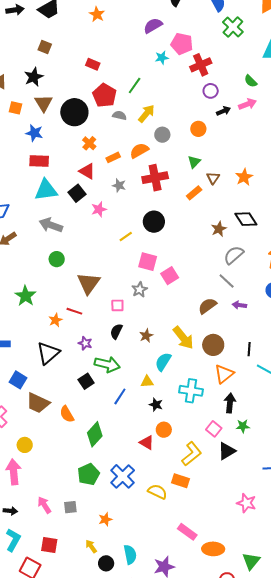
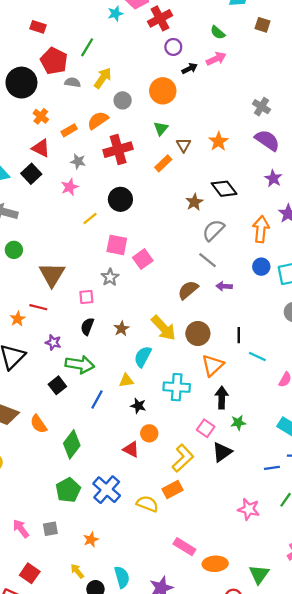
orange circle: (198, 129) -> (163, 91), size x1.5
pink star: (99, 209) -> (70, 187), moved
orange rectangle: (181, 481) -> (172, 490), turned -42
red square: (49, 545) -> (30, 573), turned 30

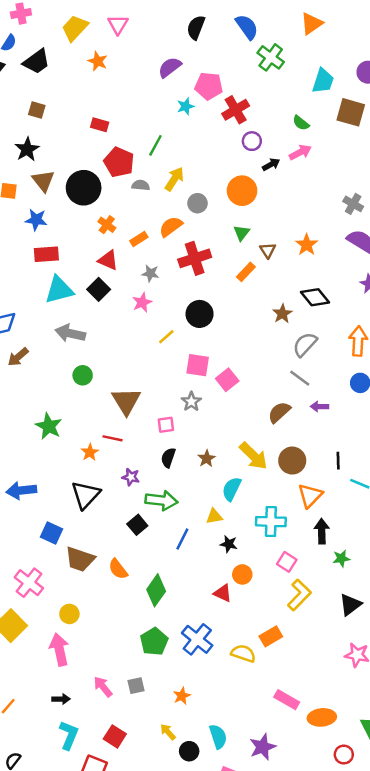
brown square: (263, 25) -> (351, 112), size x1.6
pink square: (206, 428) -> (287, 562), moved
black triangle: (222, 452) -> (350, 605), moved
yellow L-shape: (183, 458) -> (299, 595), moved

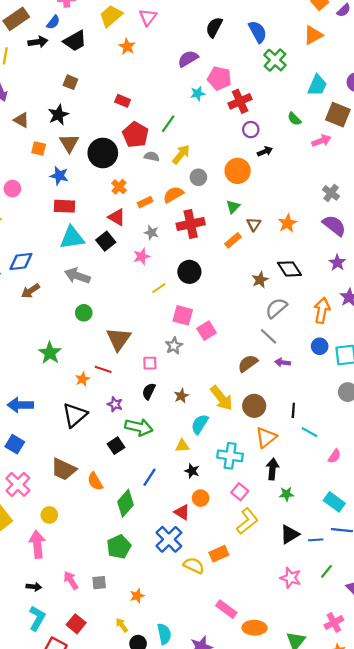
pink arrow: (300, 152) -> (321, 141), moved
blue square: (52, 533) -> (15, 444), moved
blue line: (182, 539) -> (150, 477), moved
blue cross: (197, 639) -> (169, 539), moved

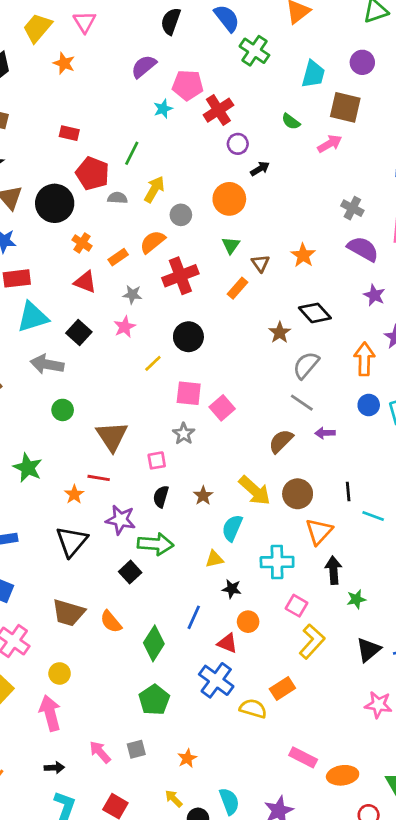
black square: (106, 241) -> (79, 332), moved
purple star: (115, 404) -> (121, 520), size x1.5
blue line: (150, 477) -> (194, 617), moved

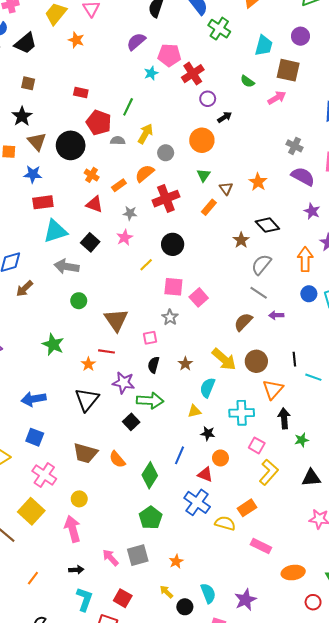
black triangle: (368, 650) -> (311, 478), turned 36
gray square: (136, 749) -> (138, 555), size x1.5
pink rectangle: (303, 757) -> (261, 546), moved

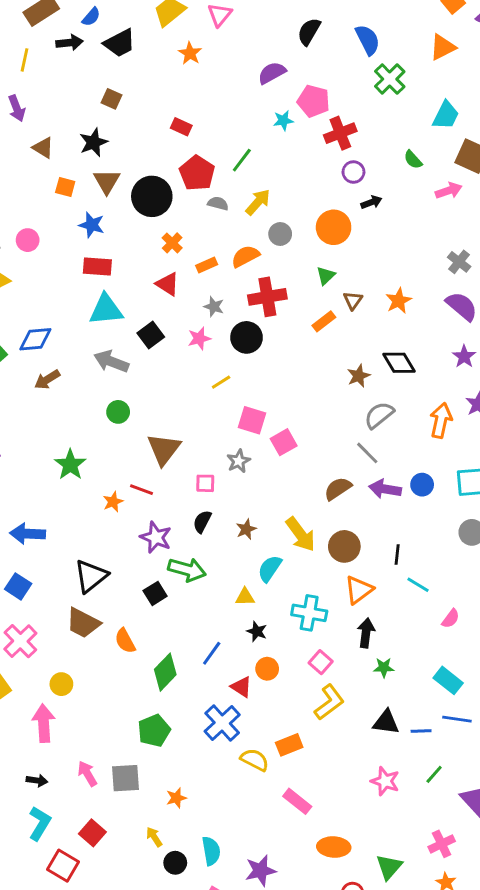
black circle: (173, 244) -> (247, 337), moved
blue circle: (309, 294) -> (422, 485), moved
purple arrow: (276, 315) -> (385, 489), size x1.5
black triangle: (87, 400) -> (91, 576), moved

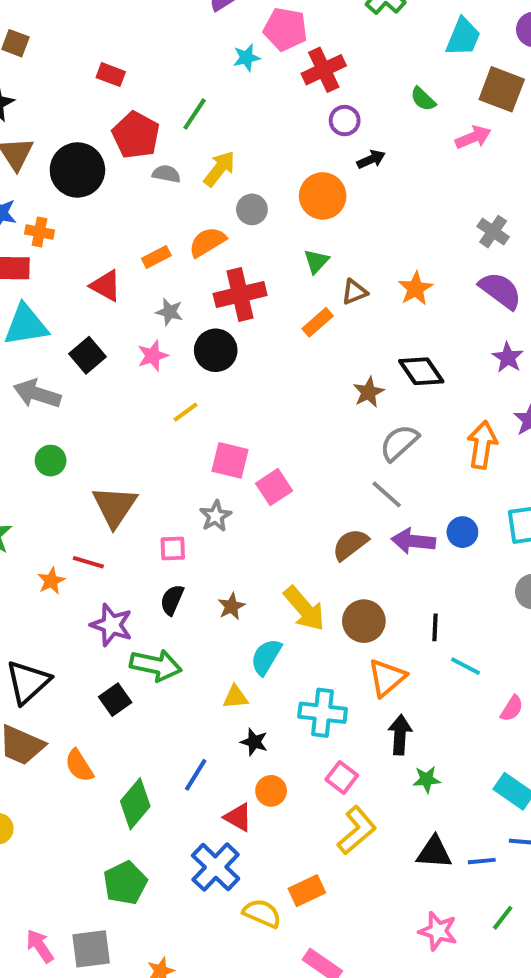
orange cross: (172, 243) -> (39, 232), moved, turned -30
brown triangle: (353, 300) -> (354, 292), turned 36

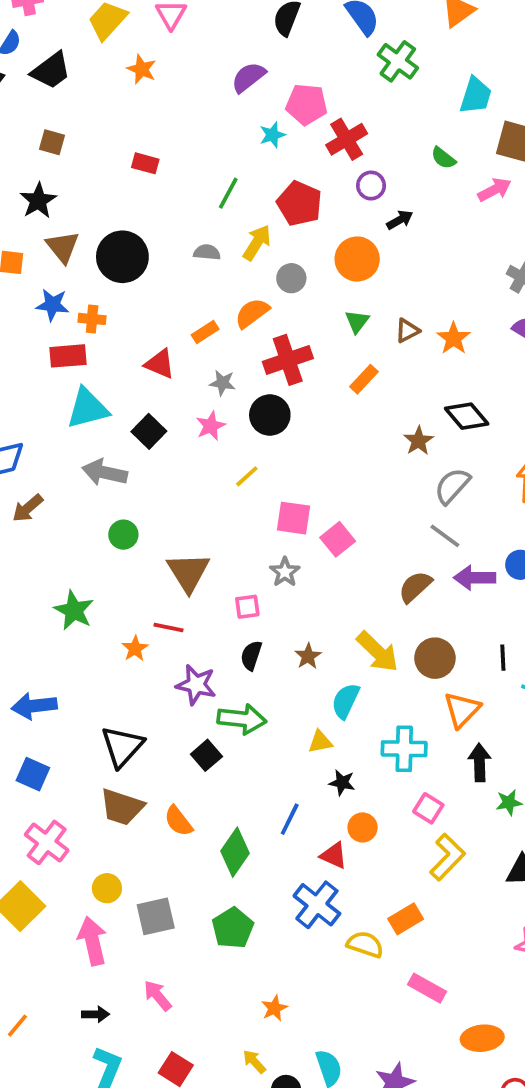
red pentagon: (136, 135) -> (299, 204), moved
brown triangle: (354, 292) -> (407, 331), moved
gray square: (91, 949) -> (156, 916), moved

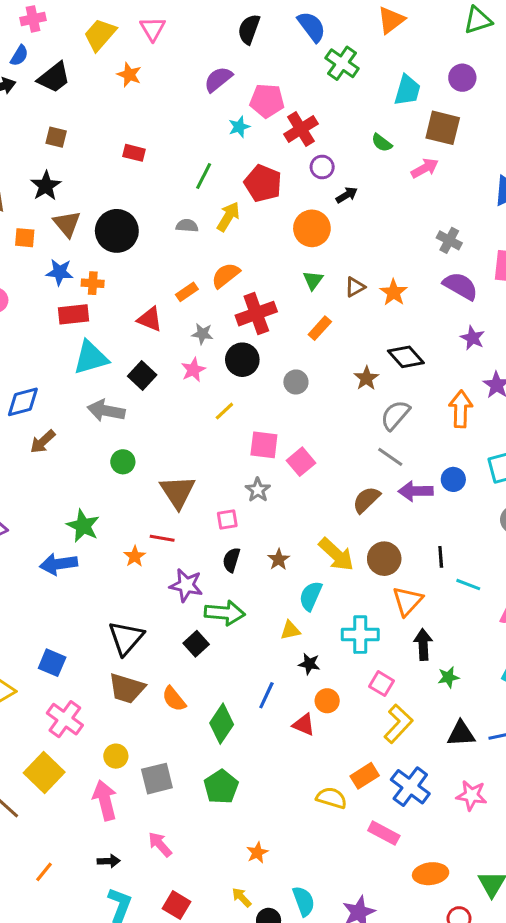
gray circle: (291, 278) -> (296, 382), moved
blue arrow: (34, 706) -> (59, 564), moved
blue cross: (317, 905) -> (410, 787), moved

